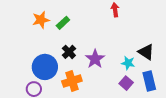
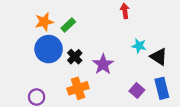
cyan star: (128, 63) -> (139, 46), moved
blue circle: (45, 67) -> (49, 49), moved

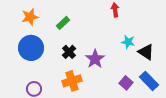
orange star: (44, 22) -> (30, 17), moved
blue circle: (49, 49) -> (31, 48), moved
blue rectangle: (162, 88) -> (149, 81), turned -30

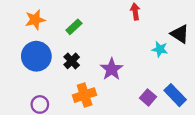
cyan star: (128, 42) -> (160, 49), moved
black cross: (69, 52) -> (72, 61), moved
black triangle: (146, 52) -> (180, 34), moved

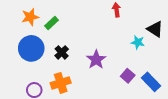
green rectangle: (74, 27) -> (52, 23), moved
orange cross: (85, 95) -> (61, 83), moved
purple square: (148, 97) -> (128, 76), moved

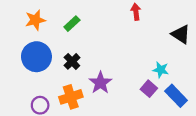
green rectangle: (52, 23) -> (72, 24), moved
cyan star: (138, 42) -> (161, 70), moved
purple star: (96, 60) -> (100, 83), moved

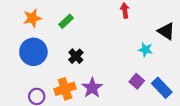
black cross: (72, 61) -> (76, 56), moved
cyan star: (161, 70) -> (145, 50), moved
purple star: (100, 83) -> (92, 88), moved

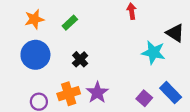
cyan star: (145, 50) -> (153, 52), size x1.5
purple square: (137, 81) -> (144, 98), moved

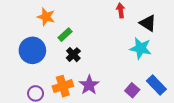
orange star: (34, 19) -> (46, 17), moved, turned 30
green rectangle: (70, 23) -> (65, 35), moved
black triangle: (175, 33) -> (148, 23), moved

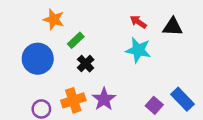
red arrow: (121, 10) -> (138, 22), moved, turned -48
black triangle: (148, 23) -> (173, 27), turned -30
cyan star: (141, 48) -> (138, 50), moved

